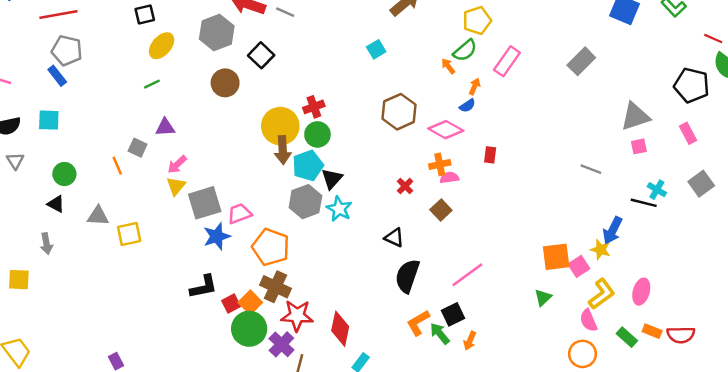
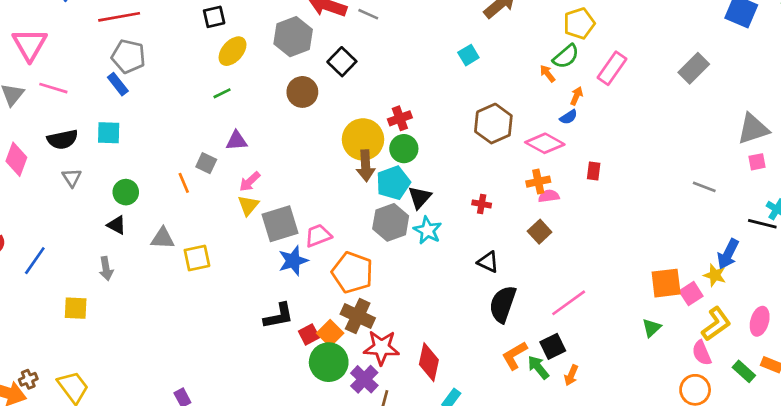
red cross: (405, 186) -> (482, 204), moved, turned -35

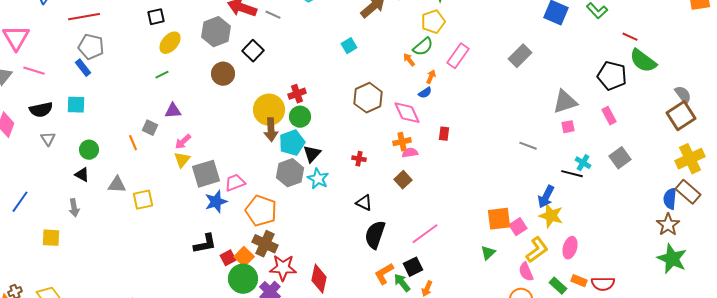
pink diamond: (545, 143) -> (407, 113), turned 36
yellow star: (715, 275) -> (551, 216), moved, size x1.4

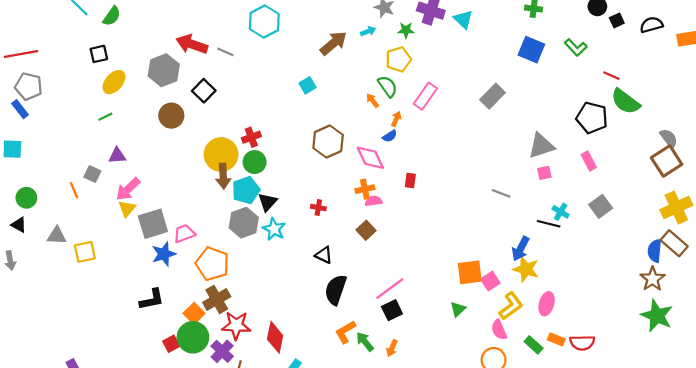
green semicircle: (423, 47) -> (388, 86), turned -85
pink arrow: (183, 142) -> (128, 189), size x1.4
brown cross: (265, 244) -> (217, 299), turned 35
red square: (228, 258) -> (171, 344), moved
black square: (413, 267) -> (392, 310), moved

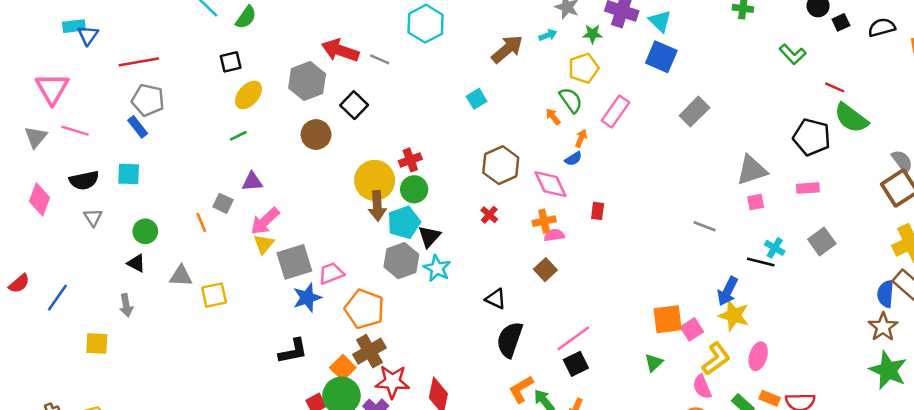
blue square: (531, 50) -> (661, 57), moved
pink rectangle: (589, 161) -> (808, 188), turned -66
red cross: (318, 208) -> (489, 215), moved, turned 32

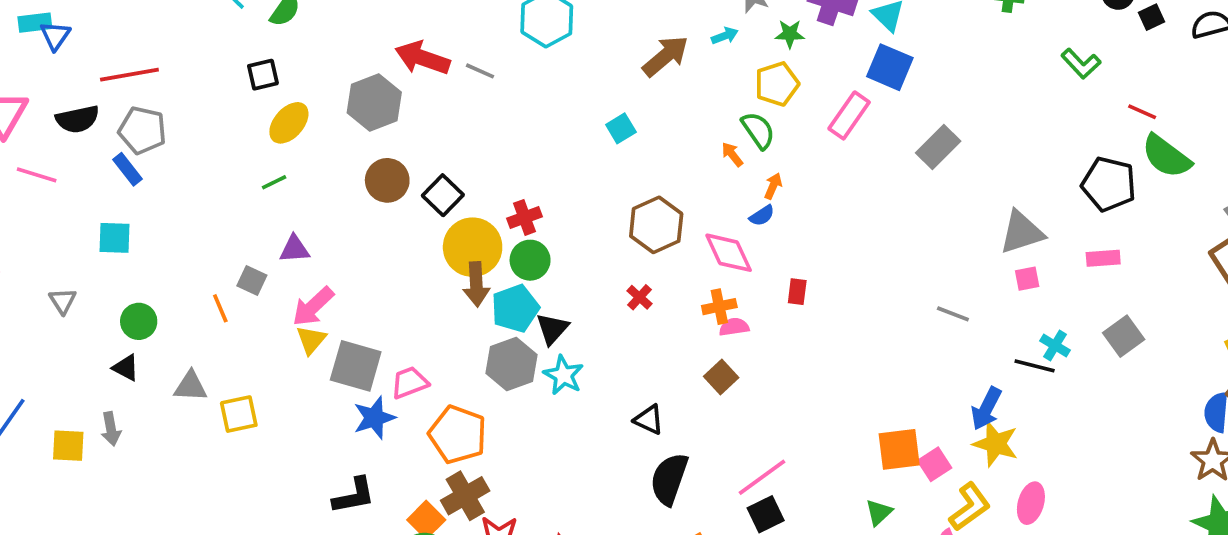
black square: (354, 105) -> (443, 195), moved
pink rectangle: (615, 112) -> (849, 115), moved
black semicircle: (84, 180) -> (77, 119), moved
gray square: (294, 262) -> (356, 366), turned 33
yellow square: (97, 343) -> (68, 446), moved

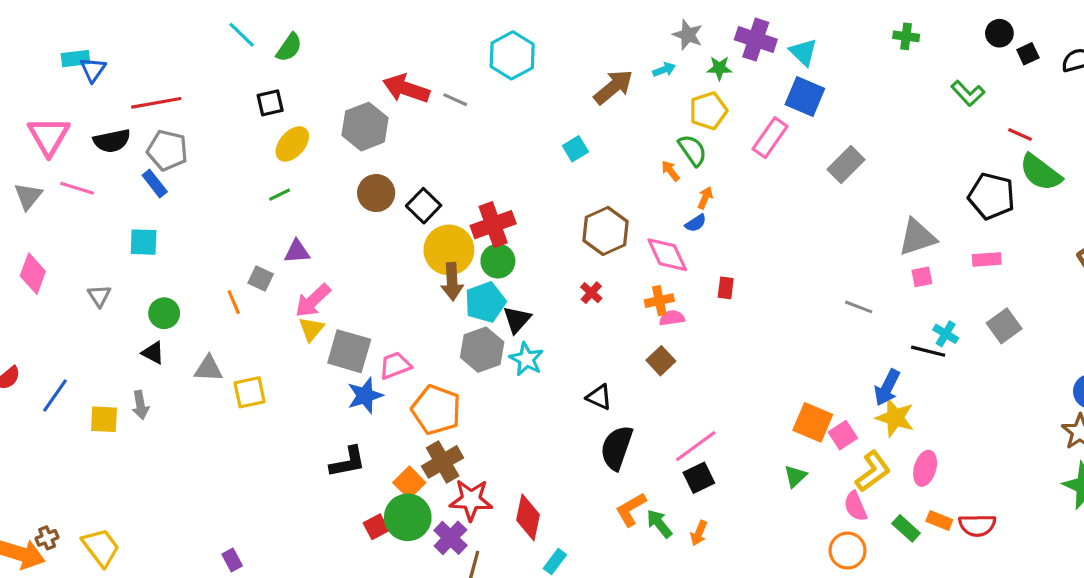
red cross: (525, 217) -> (493, 225), size x1.5
orange square: (899, 449) -> (813, 422), turned 30

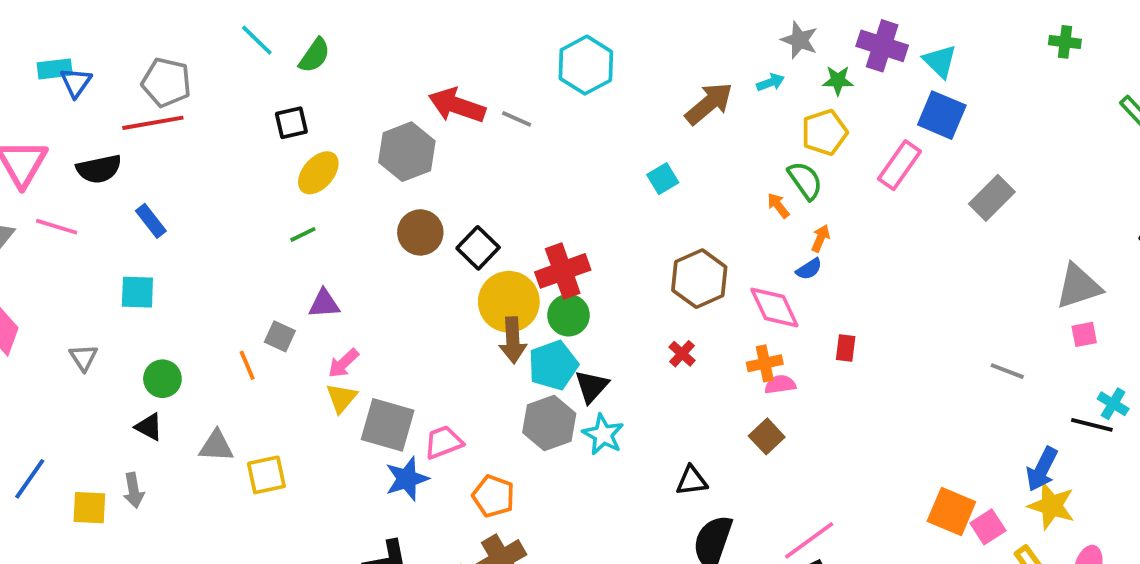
gray pentagon: (167, 150) -> (166, 82), moved
pink arrow: (313, 301) -> (343, 363), size x0.7
black triangle: (599, 397) -> (692, 481), turned -32
orange pentagon: (436, 410) -> (493, 496), size x0.7

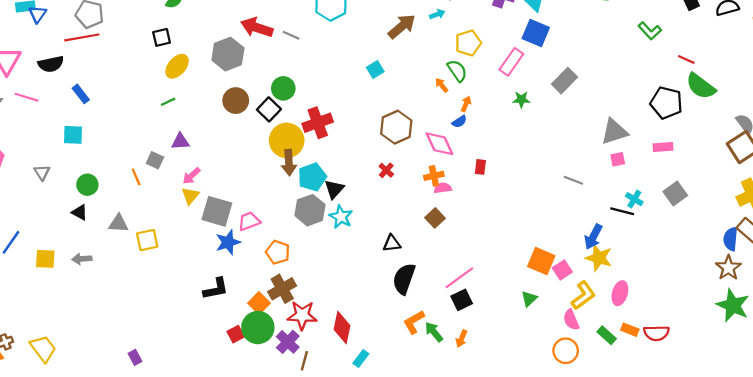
green star: (838, 80) -> (521, 99), moved
green circle: (568, 315) -> (283, 88), moved
gray arrow: (134, 490) -> (82, 259), moved, turned 96

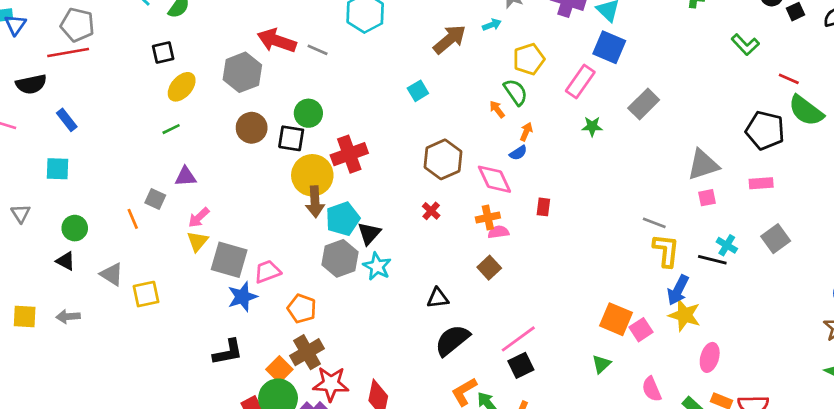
black square: (269, 109) -> (291, 138), turned -35
gray triangle: (118, 223) -> (112, 274), turned 30
black semicircle: (404, 279) -> (452, 340), turned 32
yellow L-shape: (583, 295) -> (666, 251), moved, turned -48

